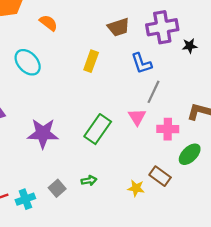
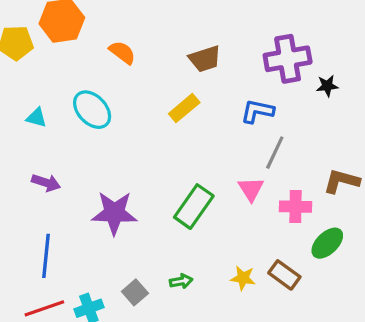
brown trapezoid: (118, 27) -> (205, 59), moved
yellow rectangle: (91, 61) -> (184, 108), turned 30
blue L-shape: (141, 63) -> (257, 111), turned 120
yellow star: (136, 188) -> (243, 278), moved

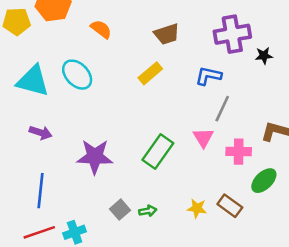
cyan triangle: (36, 118) -> (33, 81), size x2.0
gray square: (135, 292) -> (120, 210), moved

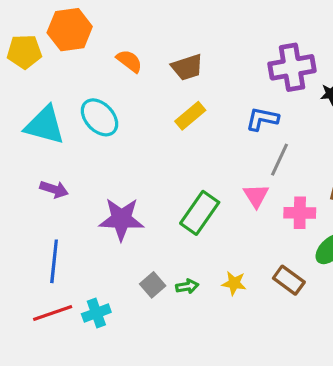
brown trapezoid: (167, 34) -> (187, 67), moved
yellow star: (197, 208) -> (234, 283), moved

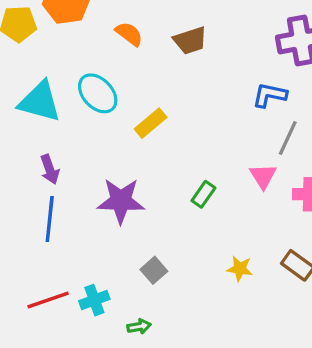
yellow rectangle: (190, 116) -> (151, 123), moved
purple arrow: (54, 189) -> (50, 169), turned 52
green rectangle: (200, 213) -> (203, 194), size x0.6
blue line: (54, 261) -> (50, 219), moved
green arrow: (187, 286) -> (139, 327), moved

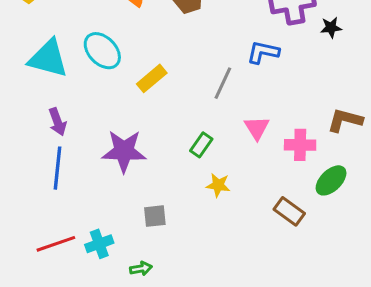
gray line: (288, 138) -> (223, 83), moved
yellow star: (240, 269) -> (218, 185), moved
gray square: (154, 270) -> (155, 216), turned 35

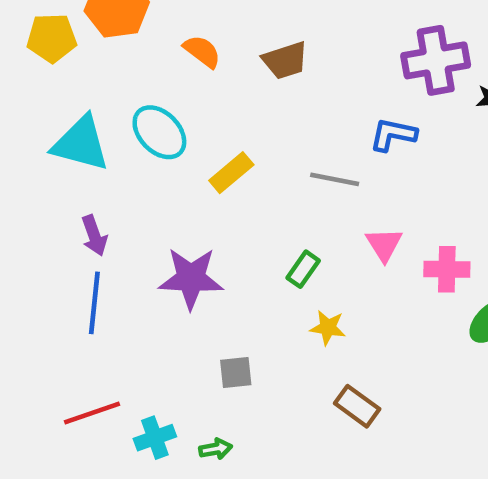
gray line: (223, 83) -> (335, 179), turned 76
brown rectangle: (289, 211) -> (357, 406), moved
cyan cross: (99, 244) -> (155, 438), moved

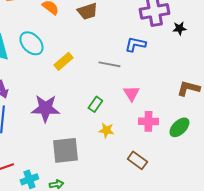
pink cross: (447, 269) -> (148, 121), moved
gray square: (236, 373) -> (65, 150), size x1.8
brown rectangle: (357, 406) -> (137, 160), moved

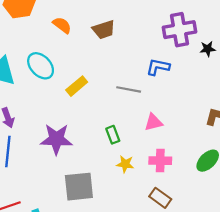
pink triangle: (131, 93) -> (153, 122), turned 48
green rectangle: (95, 104) -> (113, 135), turned -56
pink cross: (148, 121) -> (160, 161), moved

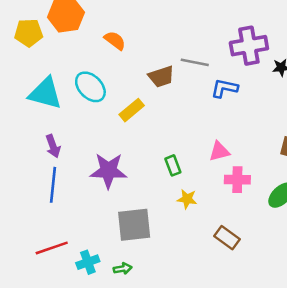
brown trapezoid: (104, 30) -> (161, 77), moved
gray line: (129, 89) -> (195, 62), moved
pink cross: (160, 161) -> (237, 180), moved

